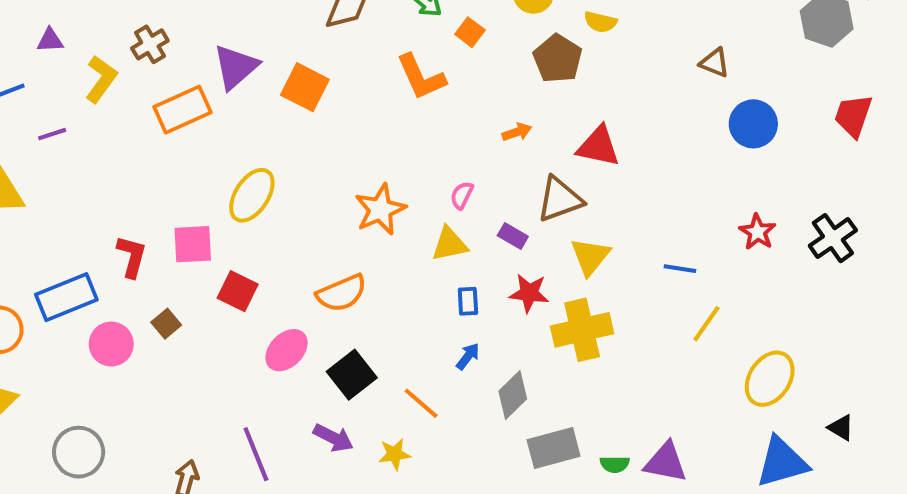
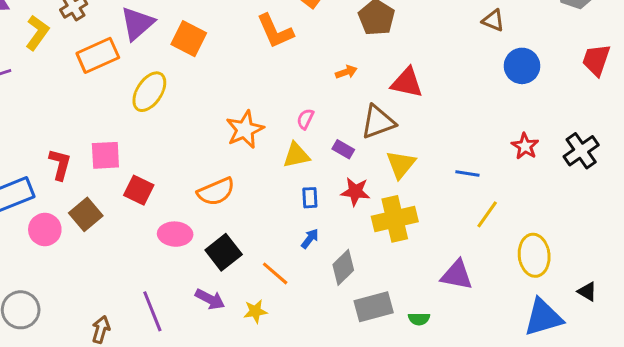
yellow ellipse: (252, 195) -> (149, 92), moved
brown square: (166, 324) -> (86, 214), size x1.5
pink ellipse: (287, 350) -> (175, 234), turned 48
yellow ellipse: (770, 379) -> (534, 255), turned -39
purple triangle: (666, 462) -> (457, 275), moved

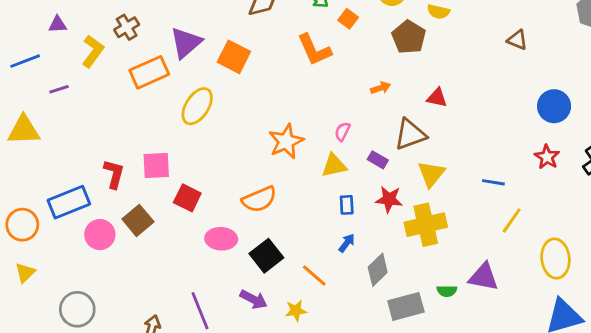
blue circle: (522, 66) -> (554, 106), moved
red triangle: (407, 83) -> (437, 98), size x0.7
green semicircle: (419, 319) -> (447, 291), moved

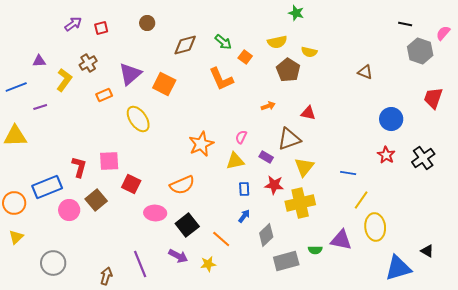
orange rectangle: (149, 72) -> (104, 95), size x0.6
yellow ellipse: (197, 106) -> (138, 119), turned -68
yellow ellipse: (555, 259) -> (375, 227), moved

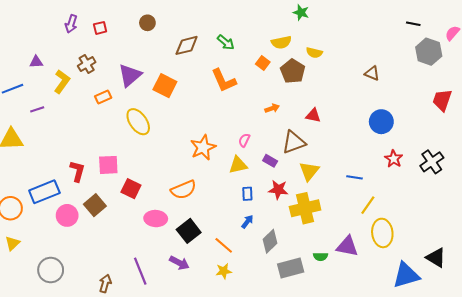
purple arrow: (73, 24) -> (71, 24), turned 144
orange square: (245, 57) -> (263, 63), moved
blue circle: (391, 119) -> (381, 122), moved
black triangle: (427, 251) -> (436, 258), size x1.5
yellow star: (208, 264) -> (224, 271), moved

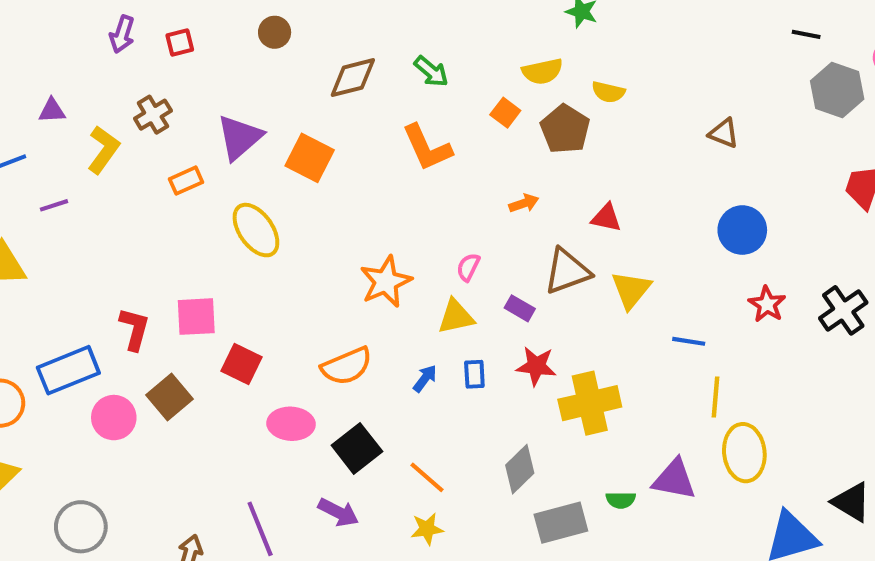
yellow triangle: (309, 171) -> (631, 290), moved
yellow line: (368, 205) -> (715, 397), turned -30
blue arrow: (247, 222) -> (425, 378), moved

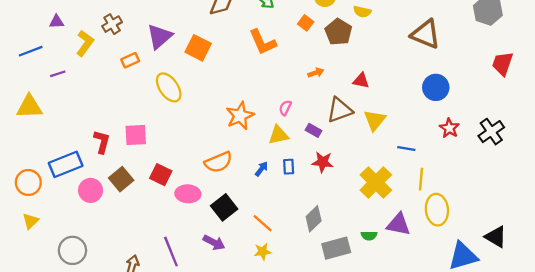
brown triangle: (724, 133) -> (426, 34), size x1.8
red square: (242, 364) -> (161, 175), moved
yellow cross: (590, 403) -> (376, 182), moved, turned -32

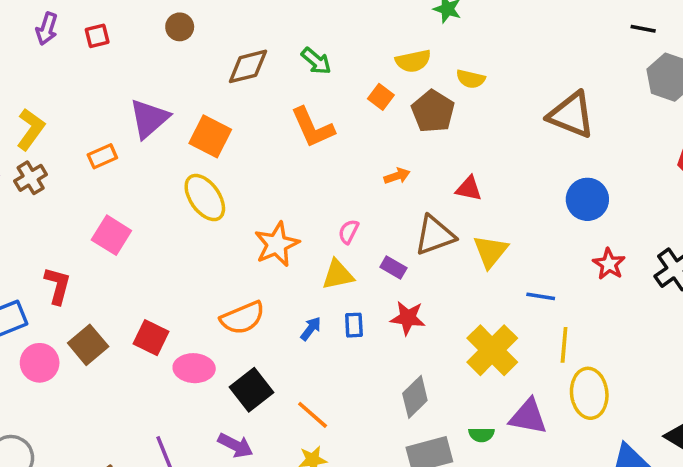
brown cross: (112, 24) -> (31, 178), moved
yellow ellipse: (169, 87) -> (205, 198), moved
pink square: (136, 135) -> (111, 235), moved, turned 35
gray diamond: (314, 219) -> (415, 397), moved

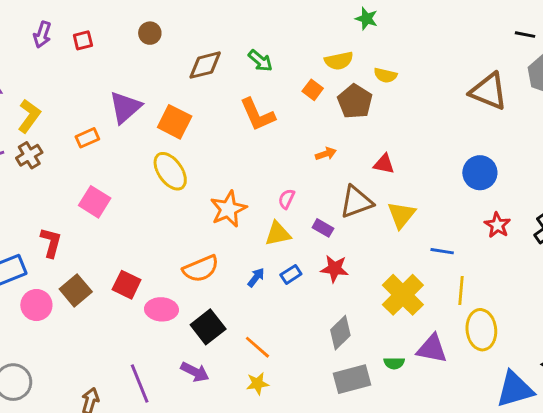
brown triangle: (571, 115) -> (489, 91), moved
blue rectangle: (354, 325) -> (291, 274), turned 60

